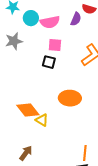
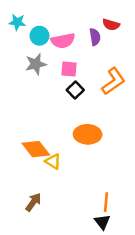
purple semicircle: (76, 19) -> (95, 37), turned -32
gray star: (14, 41) -> (36, 64), moved
black square: (49, 62) -> (75, 90), moved, turned 32

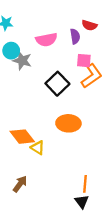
cyan circle: (39, 36) -> (11, 51), moved
gray star: (36, 64) -> (22, 61), turned 30
pink square: (69, 69) -> (84, 61), moved
black square: (75, 90) -> (57, 84), size x1.5

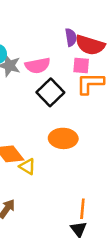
red semicircle: (89, 25) -> (90, 45), moved, size x1.6
pink semicircle: (46, 40) -> (38, 65), moved
orange L-shape: (92, 76) -> (90, 83), turned -145

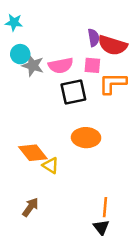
pink square: (81, 65) -> (92, 65), moved
black square: (50, 92) -> (73, 92), turned 32

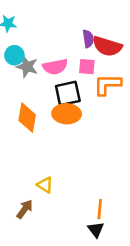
orange ellipse: (86, 138) -> (67, 114), moved
orange diamond: (33, 153) -> (27, 118), moved, turned 48
yellow triangle: (51, 165) -> (45, 185), moved

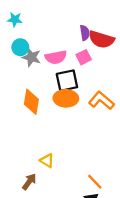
pink square: (87, 67) -> (84, 57), turned -32
orange L-shape: (107, 84) -> (101, 101), moved, turned 40
orange line: (100, 209) -> (95, 182), turned -49

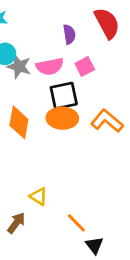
purple semicircle: (85, 33) -> (69, 34), moved
red semicircle: (101, 39) -> (107, 23), moved, turned -135
orange line: (95, 182) -> (76, 223), moved

